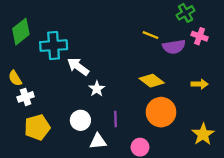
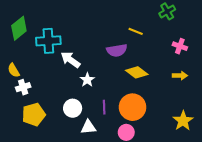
pink cross: (200, 36) -> (180, 46), moved
purple semicircle: (174, 47) -> (117, 50), moved
orange circle: (161, 112) -> (133, 107), moved

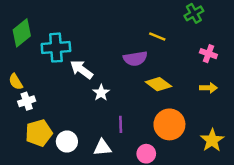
orange circle: (133, 107) -> (169, 124), moved
white circle: (73, 108) -> (67, 142), moved

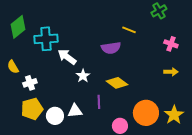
yellow diamond: (158, 84) -> (117, 83), moved
white cross: (27, 101) -> (30, 83), moved
orange circle: (169, 124) -> (146, 113), moved
white triangle: (102, 148) -> (75, 111), moved

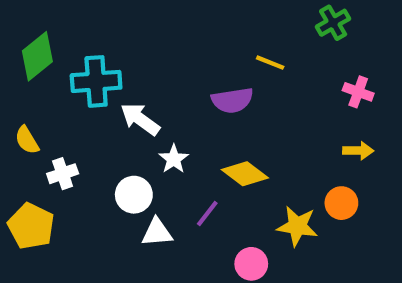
purple line: (99, 102) -> (207, 214), turned 40
yellow pentagon: (32, 109) -> (31, 226), moved, turned -30
orange circle: (146, 113) -> (341, 203), moved, size x0.6
yellow star: (174, 115) -> (297, 226), moved, turned -30
white circle: (55, 116) -> (134, 195), moved

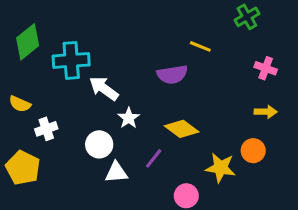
yellow semicircle: (27, 140) -> (20, 104), turned -35

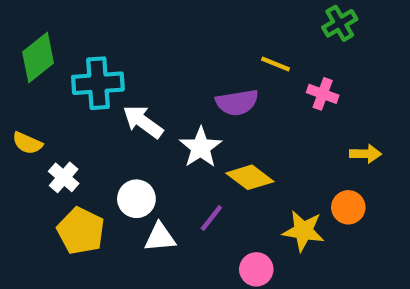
pink cross: (266, 68) -> (323, 94), moved
white star: (129, 118) -> (201, 147), moved, size x1.4
white cross: (46, 129) -> (64, 177), turned -30
yellow pentagon: (23, 168) -> (81, 231), moved

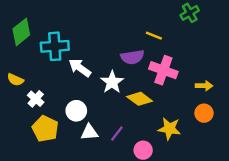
pink cross: (323, 94) -> (163, 70), moved, size x1.6
orange circle: (348, 207) -> (204, 113), moved
purple line: (211, 218) -> (117, 133), moved

